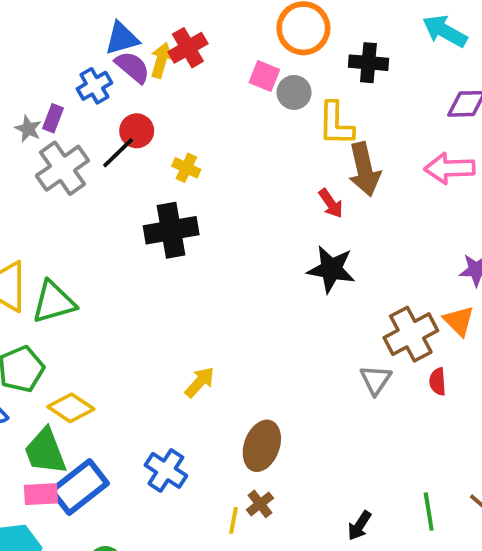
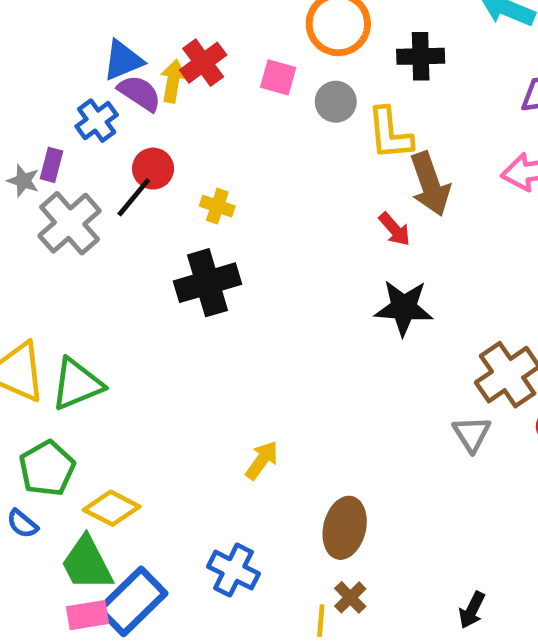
pink square: (264, 76) -> (278, 77), moved

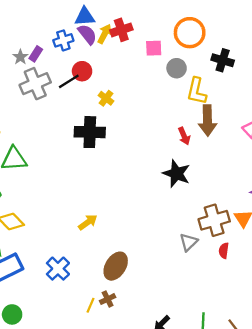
pink square: (278, 77) -> (154, 48), turned -36

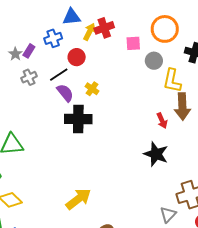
purple semicircle: (87, 34) -> (65, 93), moved
red circle: (82, 71) -> (77, 57), moved
gray cross: (35, 84) -> (29, 77), size x0.6
yellow arrow: (88, 222) -> (78, 199), size x1.5

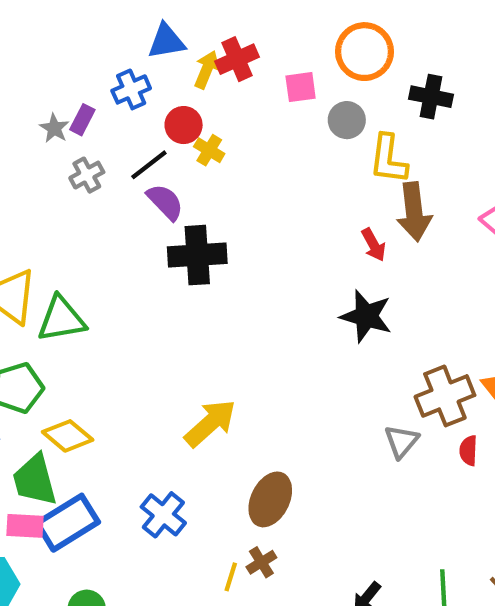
yellow cross: (92, 89) -> (209, 150), moved

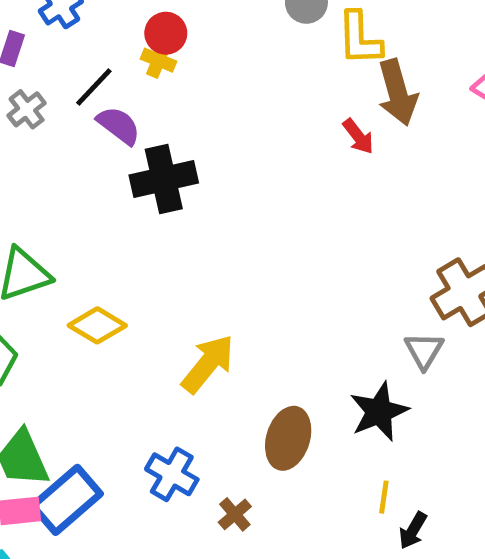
red circle: (184, 125) -> (166, 33), moved
black star: (366, 316) -> (379, 412), moved, turned -30
yellow diamond: (68, 436) -> (97, 325), moved
brown cross: (261, 562) -> (235, 514), moved
yellow line: (231, 577) -> (384, 497), moved

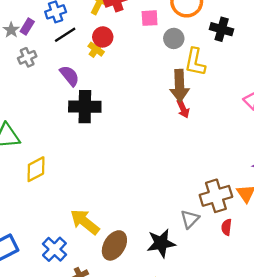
black line: (94, 87) -> (65, 35), moved
brown arrow: (398, 93) -> (180, 86), moved
yellow diamond: (97, 325) -> (36, 169), turned -72
yellow arrow: (208, 364) -> (85, 222), moved, turned -104

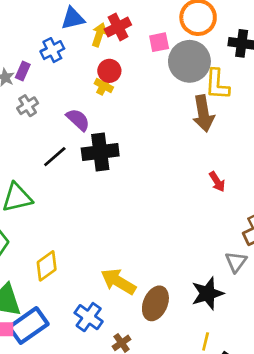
black line: (65, 35) -> (55, 157), moved
gray circle: (174, 38) -> (189, 61), size x1.8
red arrow: (183, 109) -> (217, 182), moved
yellow diamond: (36, 169) -> (47, 266), moved

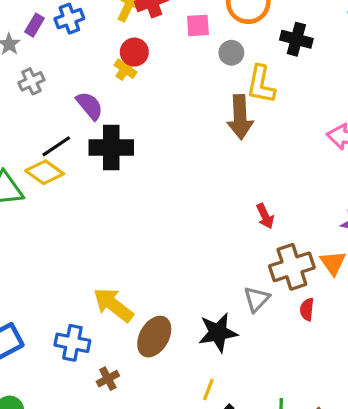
gray circle: (189, 61) -> (231, 53), size x0.5
purple rectangle: (23, 71) -> (34, 25), moved
red arrow: (217, 182) -> (265, 216), moved
yellow diamond: (47, 266) -> (45, 172), moved, turned 64
blue cross: (89, 317) -> (72, 343), turned -32

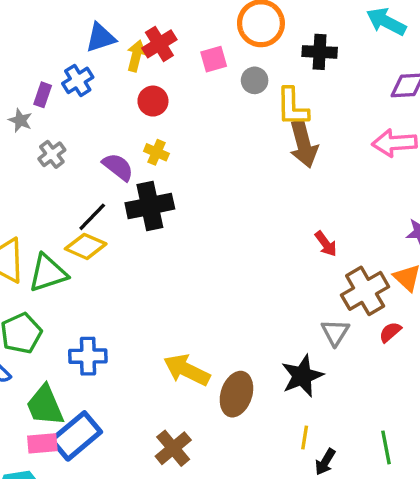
yellow cross: (126, 69) -> (156, 152), moved
brown arrow: (240, 117) -> (304, 144), moved
red semicircle: (307, 309) -> (390, 332), turned 55
blue cross: (72, 343) -> (88, 356), moved
brown cross: (108, 379) -> (173, 448), moved, size x1.5

